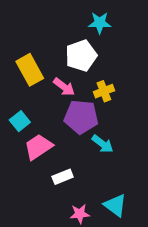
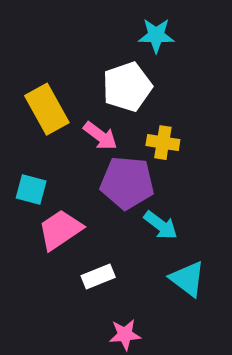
yellow cross: (104, 91) -> (163, 143), turned 30
cyan square: (20, 121) -> (31, 189), turned -36
cyan triangle: (115, 205) -> (187, 279), moved

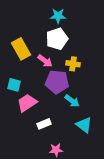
cyan star: (156, 35) -> (58, 16), moved

